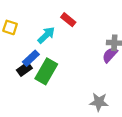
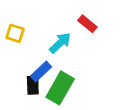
black rectangle: (24, 69) -> (33, 85), turned -56

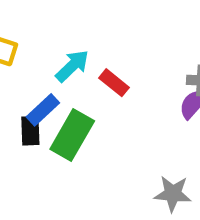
red rectangle: (87, 24) -> (114, 83), moved

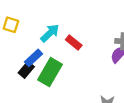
black rectangle: (30, 131) -> (26, 70), turned 42

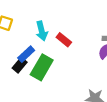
cyan arrow: (50, 33) -> (42, 31), turned 120

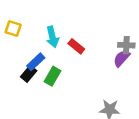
green rectangle: (42, 67) -> (52, 76), size x0.7

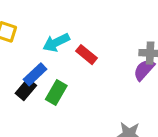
cyan arrow: (52, 37) -> (56, 42), turned 78

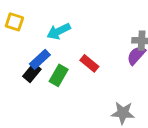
red rectangle: (86, 55) -> (89, 63), moved

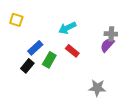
cyan arrow: (59, 31) -> (67, 28), moved
black rectangle: (32, 73) -> (27, 66), moved

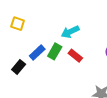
green rectangle: (49, 60) -> (55, 51), moved
black rectangle: (27, 66) -> (19, 67), moved

